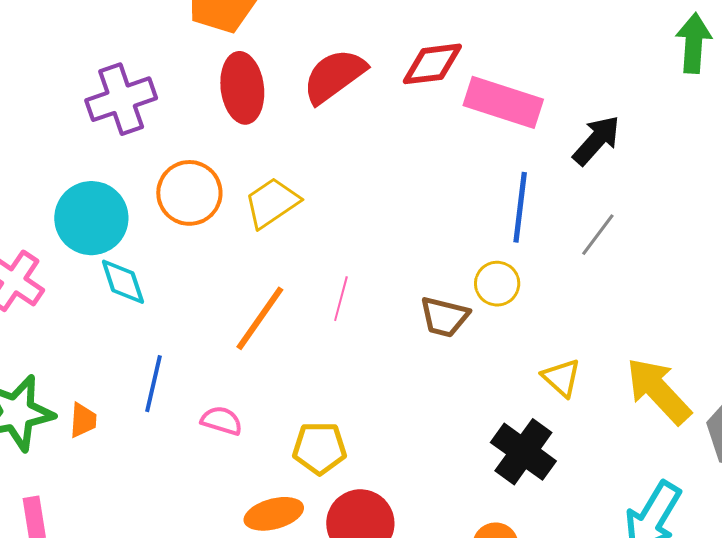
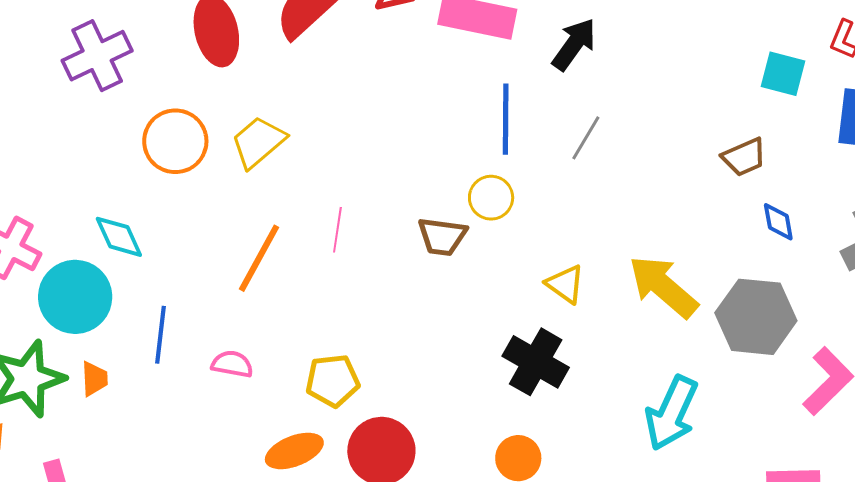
cyan circle: (91, 218) -> (75, 297), moved

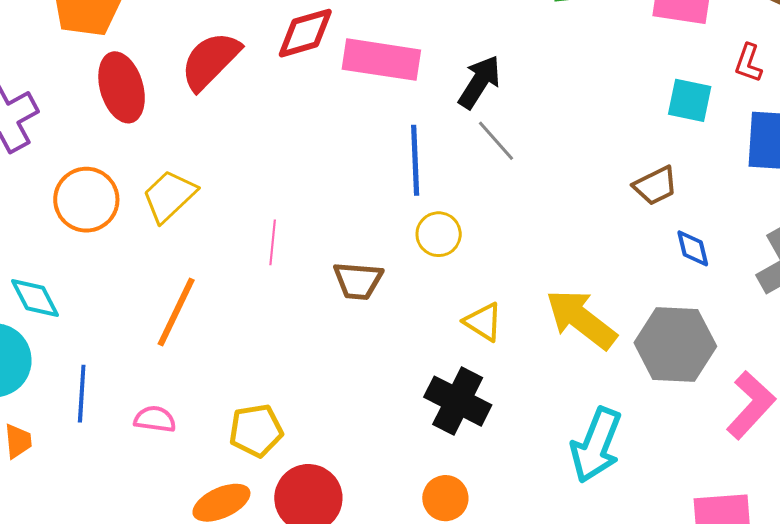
gray line: (586, 138) -> (496, 141), moved, turned -69
yellow circle: (491, 198) -> (439, 234), moved
pink line: (337, 230) -> (273, 242), moved

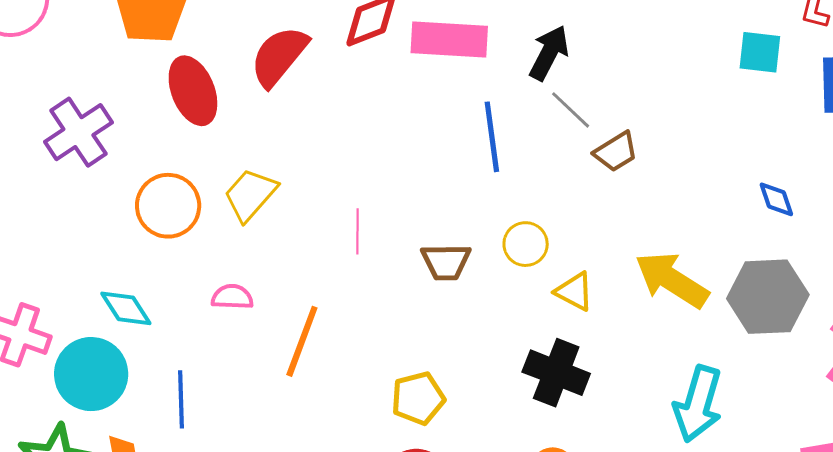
brown trapezoid: (655, 186) -> (616, 152), moved
yellow circle: (439, 234) -> (526, 244), moved
orange line: (176, 312) -> (302, 341), moved
pink semicircle: (155, 419) -> (232, 297), moved
yellow pentagon: (256, 430) -> (418, 398), moved

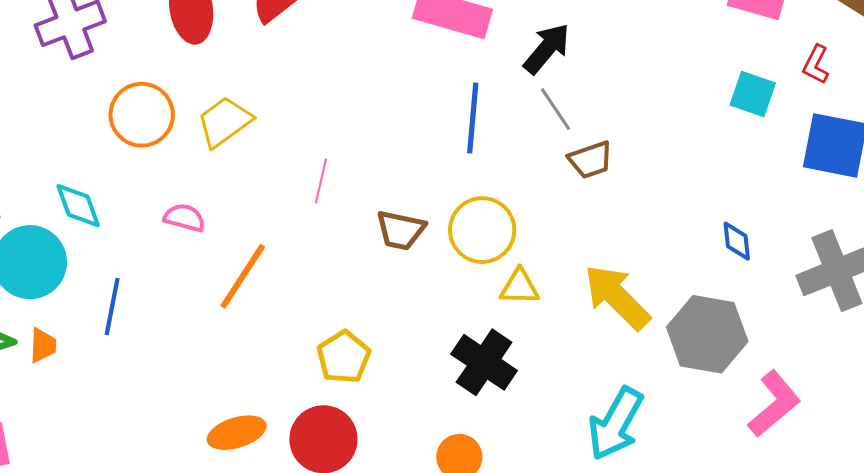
yellow circle: (526, 244) -> (482, 230), size x1.5
yellow triangle: (574, 291) -> (520, 287), turned -39
yellow pentagon: (418, 398) -> (344, 357), turned -30

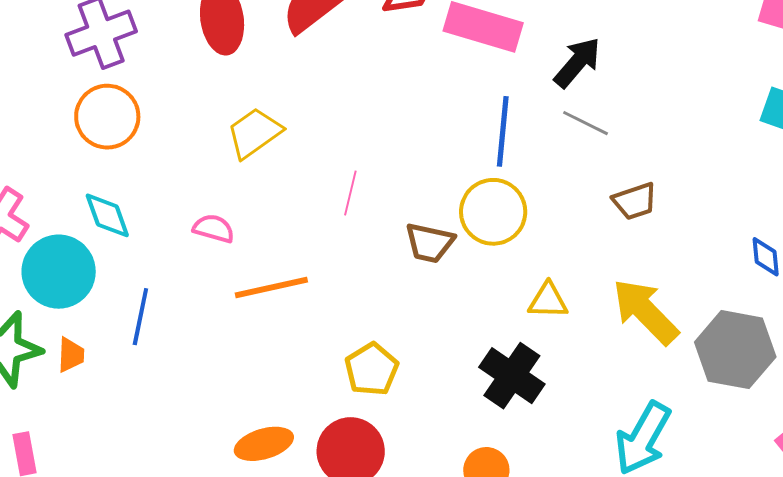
gray line: (555, 109) -> (586, 123), turned -30
orange circle: (142, 115) -> (107, 117), moved
brown trapezoid: (591, 160) -> (635, 201), moved
yellow circle: (482, 230) -> (493, 212), moved
orange line: (243, 276) -> (271, 287), turned 44

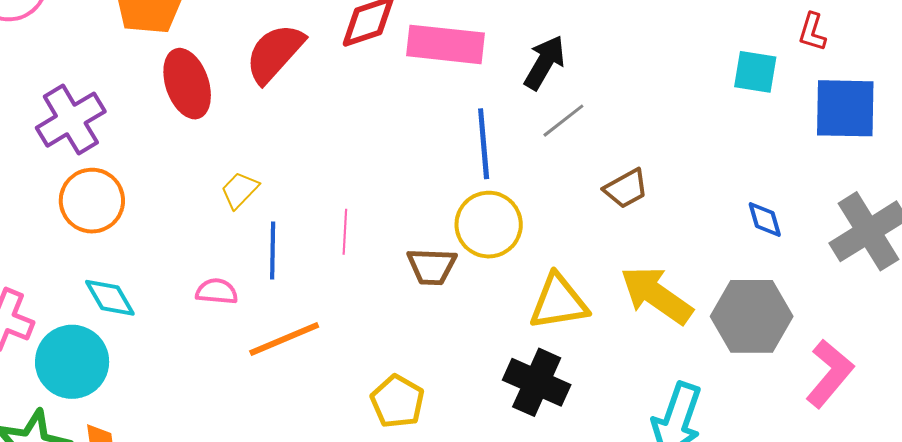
gray line: (586, 123) -> (563, 121), turned -54
yellow trapezoid: (254, 133) -> (240, 190), size x0.7
yellow triangle: (548, 301) -> (559, 302), size x1.5
blue line: (140, 317) -> (273, 250), moved

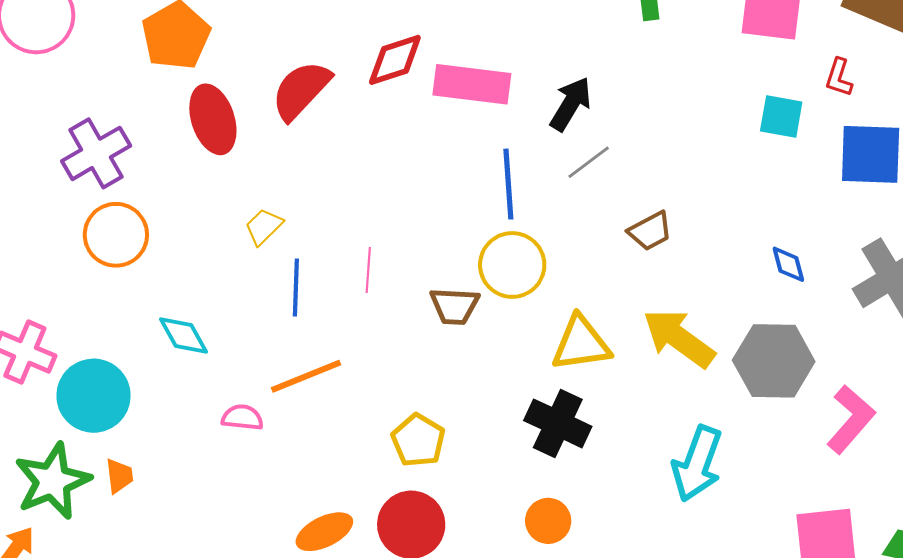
pink semicircle: (217, 291) -> (242, 417), moved
cyan diamond: (110, 298) -> (183, 335), moved

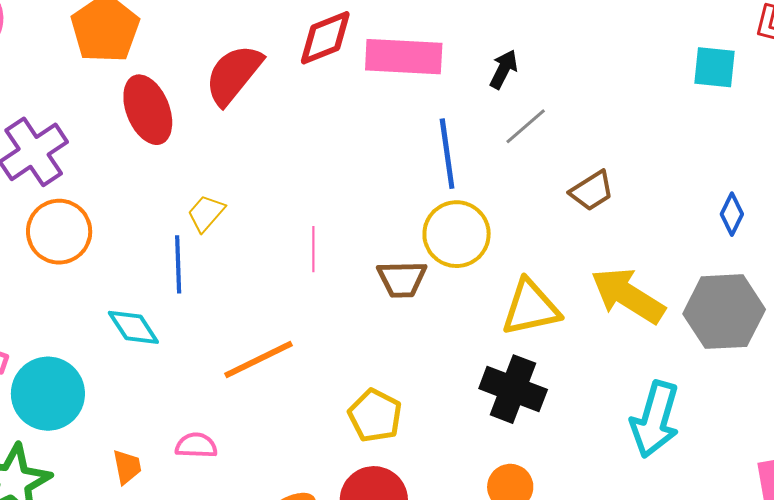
black arrow: (571, 104) -> (504, 69), size x0.7
blue diamond: (788, 264) -> (732, 214), turned 45
blue line: (296, 288) -> (178, 264), moved
pink semicircle: (242, 417) -> (196, 445), moved
orange trapezoid: (119, 476) -> (127, 467), moved

